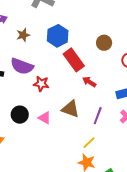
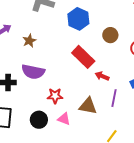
blue hexagon: (58, 36) -> (78, 19), moved
red star: (41, 84) -> (55, 96), moved
purple line: (98, 116) -> (114, 98), moved

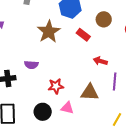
brown star: (29, 41) -> (49, 32), moved, size x1.6
red rectangle: (83, 57) -> (83, 35), moved, size x0.6
purple semicircle: (33, 72) -> (31, 65), size x0.6

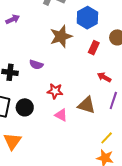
red rectangle: (83, 35) -> (94, 48), turned 64
black circle: (43, 112) -> (25, 107), moved

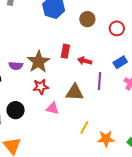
brown star: (61, 36) -> (38, 62), moved
red rectangle: (94, 48) -> (65, 51), moved
yellow line: (107, 138) -> (84, 127), moved

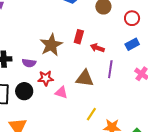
blue rectangle: (120, 62) -> (132, 44), moved
purple semicircle: (16, 66) -> (29, 63), moved
red star: (41, 87) -> (46, 78), moved

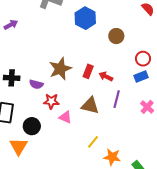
red circle: (132, 18) -> (143, 59), moved
red rectangle: (79, 37) -> (88, 71), moved
black circle: (24, 91) -> (32, 126), moved

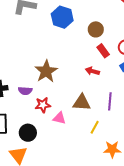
red rectangle: (88, 71) -> (103, 51), moved, turned -48
purple line: (117, 99) -> (110, 101), moved
yellow line: (93, 142) -> (95, 127), moved

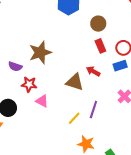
red arrow: (92, 71) -> (93, 71), moved
purple line: (110, 101) -> (93, 110), moved
brown triangle: (82, 102) -> (75, 82), moved

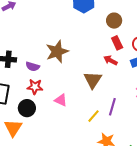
red arrow: (93, 71) -> (111, 60), moved
brown triangle: (75, 82) -> (93, 80), turned 48
red star: (29, 84) -> (35, 87), moved

